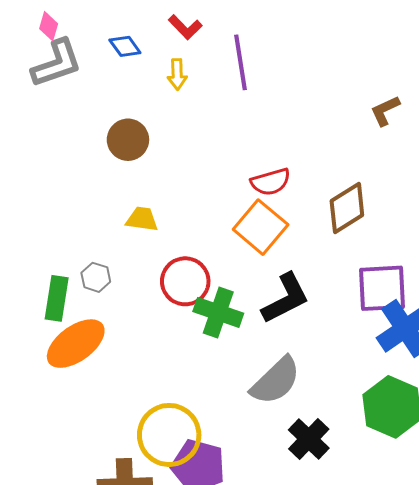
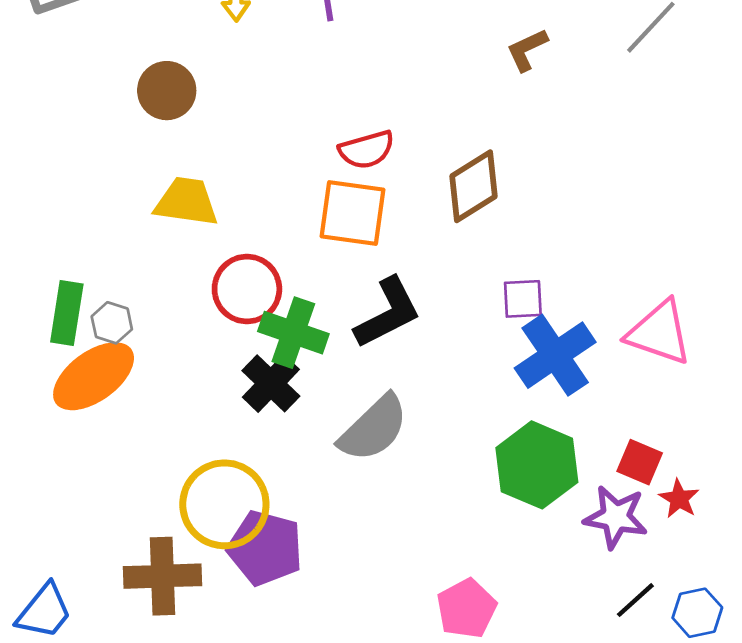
yellow trapezoid: (142, 219) -> (186, 202), size x1.4
orange square: (261, 227) -> (352, 213), turned -32
gray hexagon: (96, 277) -> (112, 323), moved
purple square: (382, 288) -> (523, 299), size x0.6
black cross: (309, 439) -> (271, 383), moved

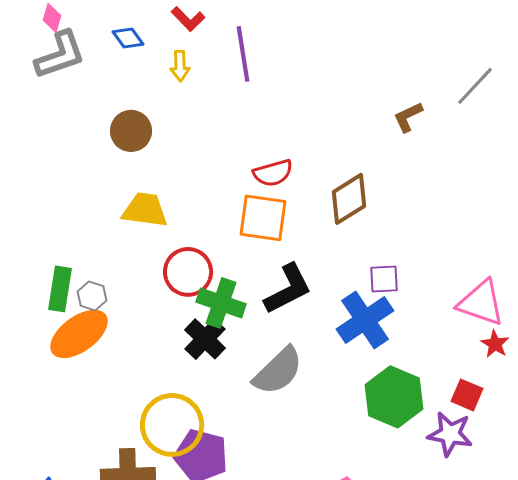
brown L-shape: (527, 50) -> (408, 117), moved
blue cross: (555, 355) -> (365, 320), moved
red star: (679, 499) -> (495, 344), moved

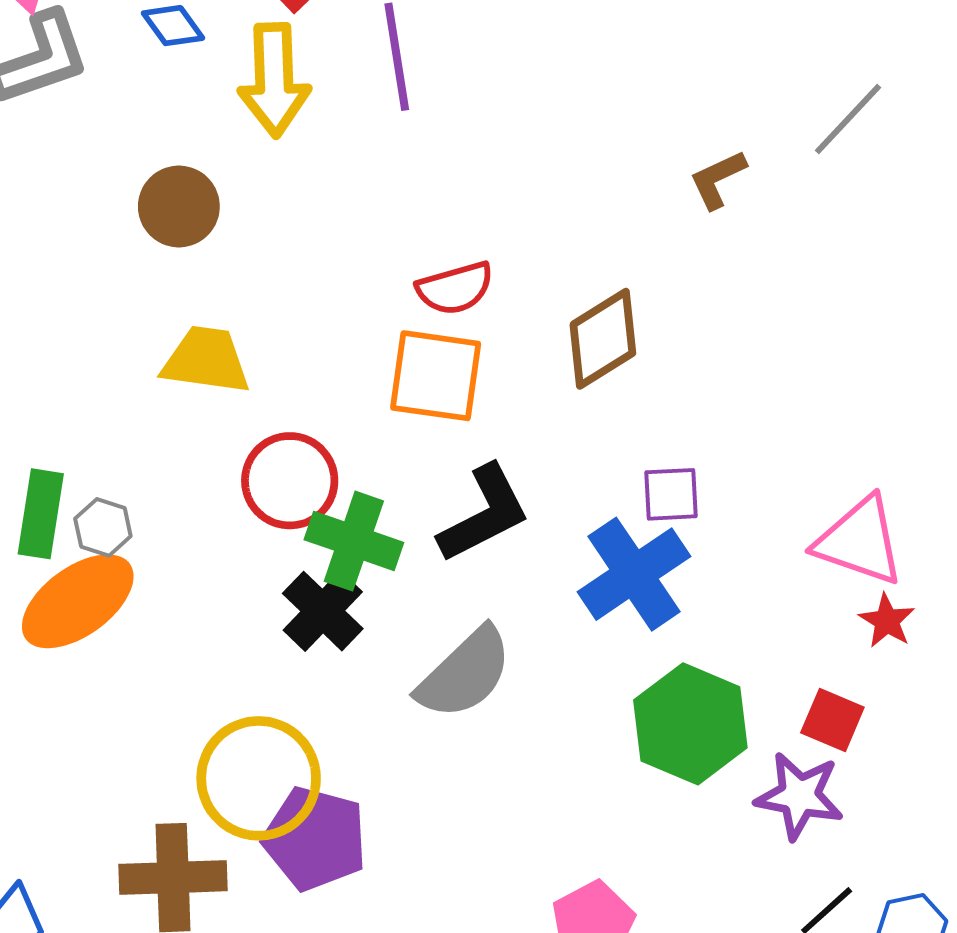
yellow arrow: (180, 66) -> (274, 80), size x1.8

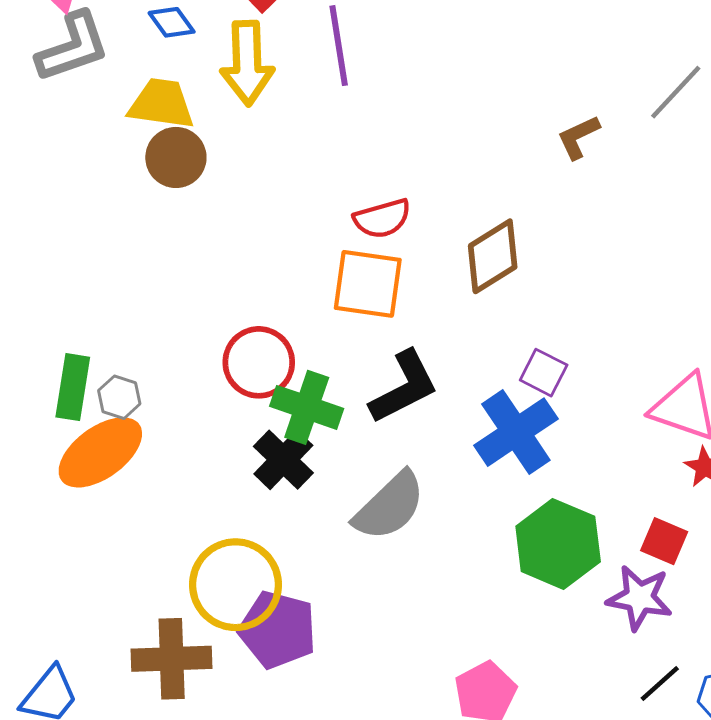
yellow trapezoid: (206, 360) -> (161, 104), moved
purple square: (671, 494) -> (544, 373), turned 30

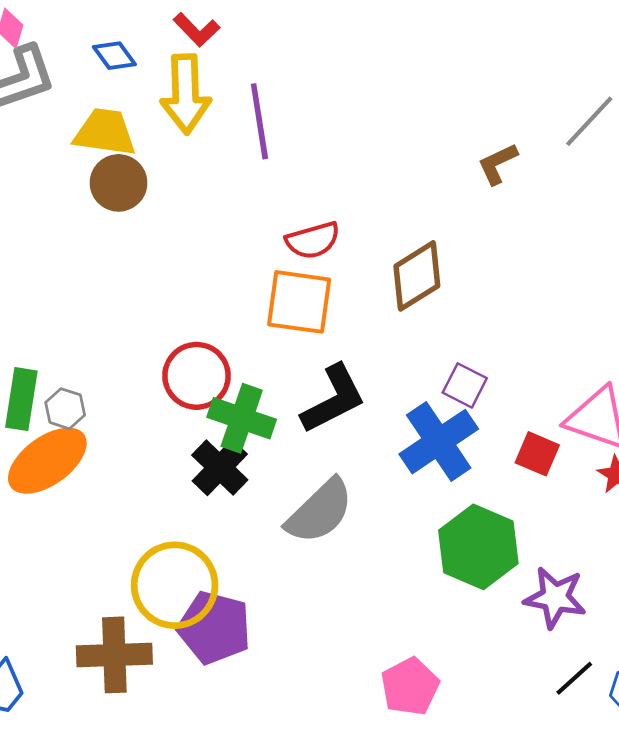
purple line: (339, 46) -> (259, 121), moved
red square: (664, 541) -> (537, 454), moved

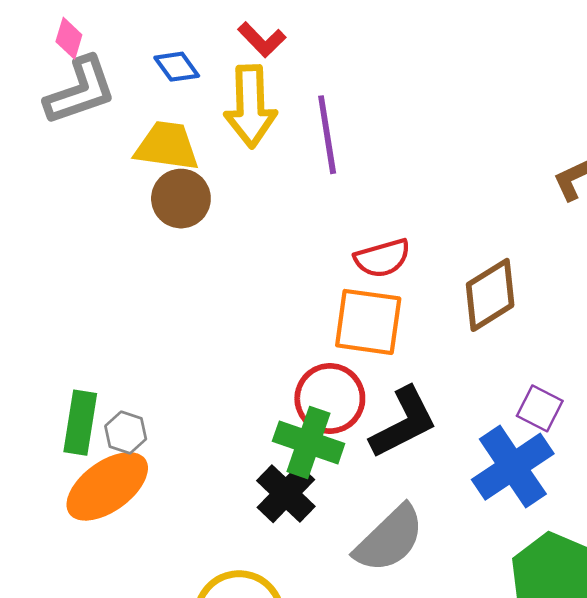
red circle: (197, 376) -> (330, 398), moved

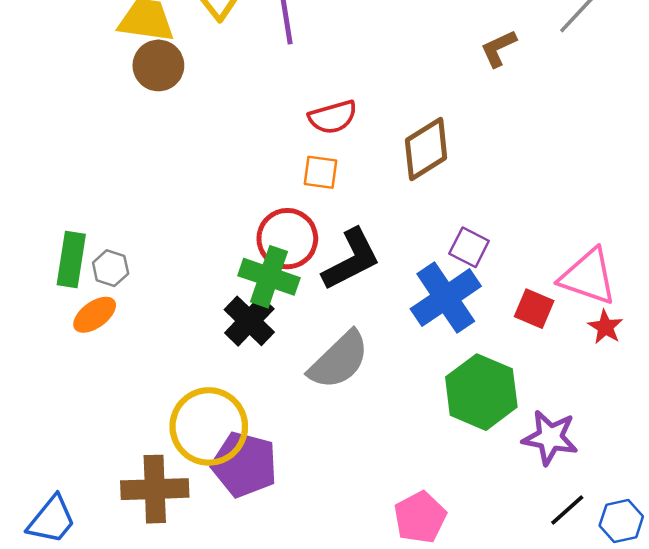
orange square: (368, 322) -> (320, 172), size x0.6
orange ellipse: (107, 486) -> (95, 315), size x0.6

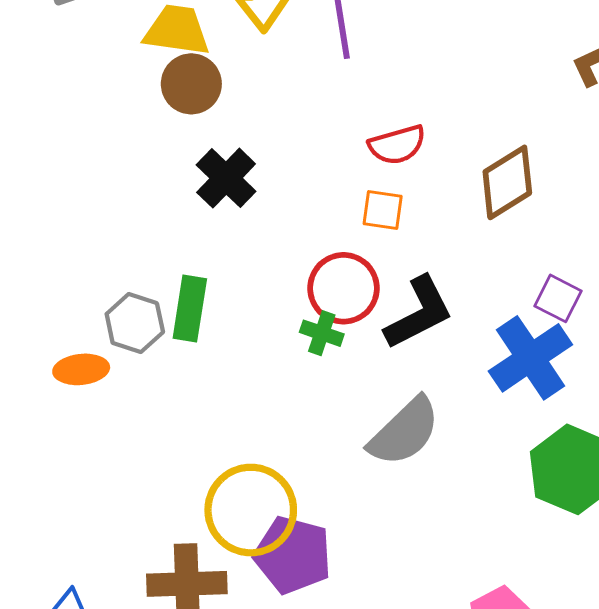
green rectangle: (71, 259) -> (190, 309), moved
gray hexagon: (111, 268) -> (135, 323), size x1.4
green cross: (269, 277) -> (322, 333), size x0.6
orange ellipse: (95, 315) -> (81, 369), moved, turned 30
black cross: (249, 321) -> (226, 178), moved

